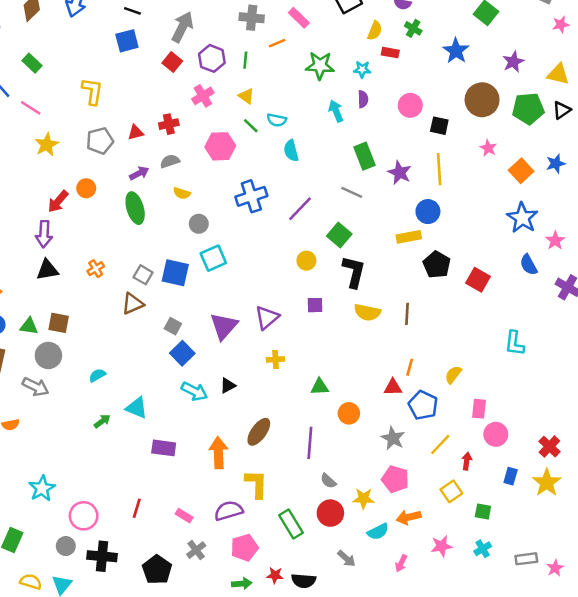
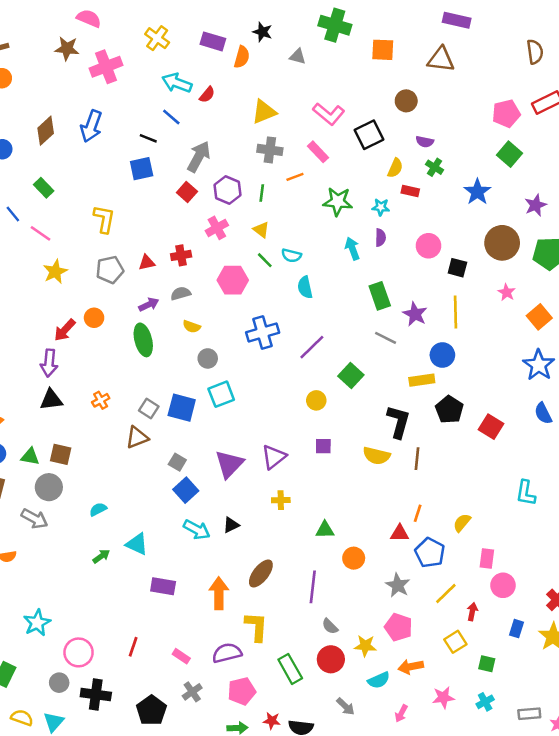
gray line: (352, 192) -> (386, 338), moved
black L-shape: (354, 272) -> (398, 422), moved

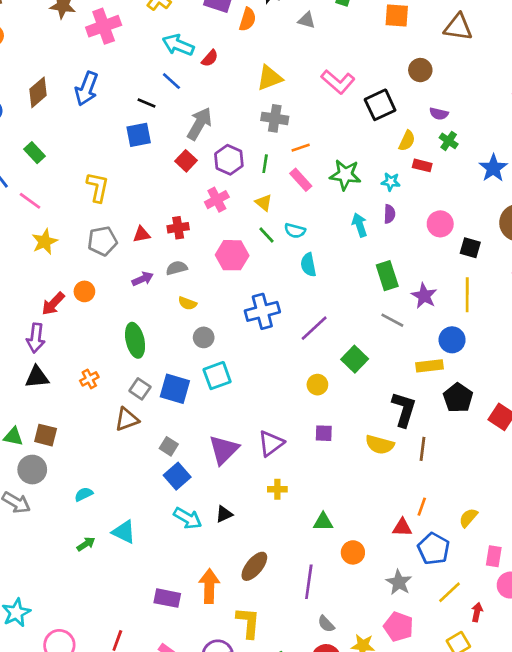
pink rectangle: (318, 152) -> (301, 180), moved
green ellipse: (143, 340) -> (135, 340), moved
purple rectangle: (163, 586) -> (167, 598), moved

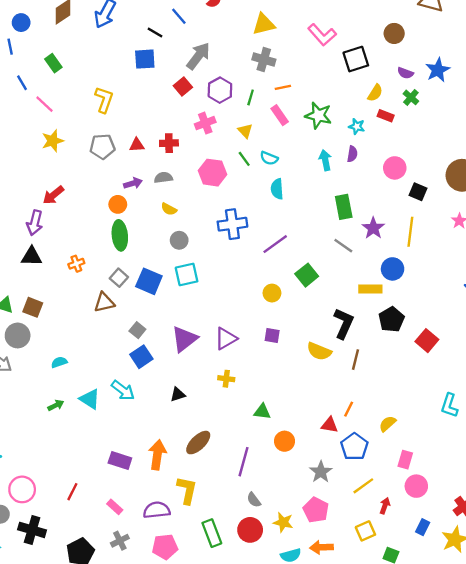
blue star: (493, 168) -> (438, 70), moved
orange circle: (84, 291) -> (118, 204), moved
cyan arrow: (188, 518) -> (123, 390), moved

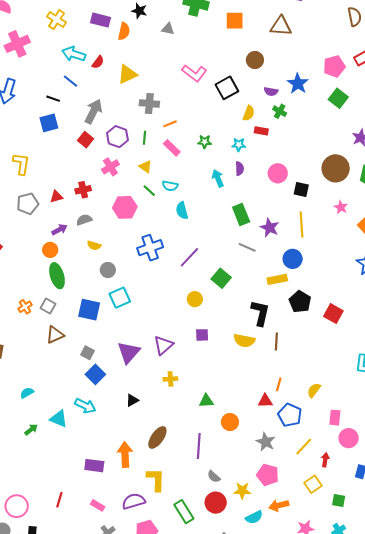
yellow triangle: (264, 24) -> (127, 74), moved
green star: (318, 115) -> (205, 142), size x0.6
gray square: (119, 278) -> (48, 306), moved

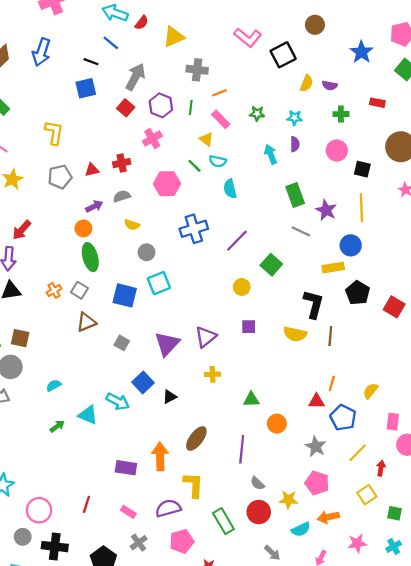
purple semicircle: (271, 91) -> (330, 85), moved
green cross: (280, 111) -> (341, 114), moved, turned -32
red rectangle: (261, 131) -> (377, 103), moved
yellow triangle: (145, 167) -> (206, 139), moved
blue square: (95, 374) -> (143, 383), moved

